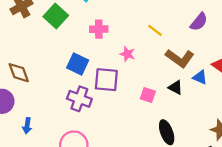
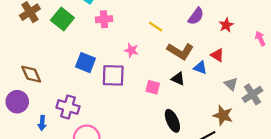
pink cross: (99, 29) -> (104, 19), moved
purple cross: (79, 99) -> (68, 107), moved

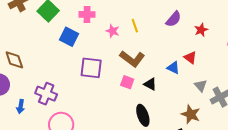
yellow line: (156, 27) -> (135, 26), turned 32
pink star: (131, 50) -> (113, 31), moved
brown L-shape: (180, 51) -> (132, 59), moved
blue square: (86, 63) -> (69, 37), moved
black triangle: (178, 79) -> (150, 84), moved

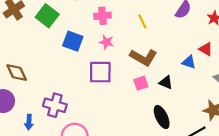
pink cross: (87, 14) -> (103, 16), moved
pink star: (113, 31) -> (106, 42), moved
pink square: (127, 82) -> (141, 83), turned -32

